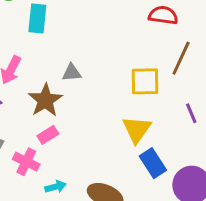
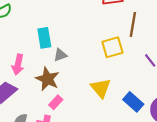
cyan rectangle: (37, 19) -> (44, 38), moved
yellow triangle: (137, 129) -> (101, 88), moved

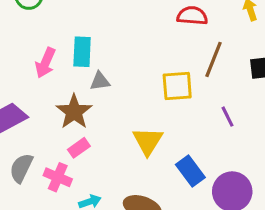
pink arrow: (18, 65) -> (45, 63), moved

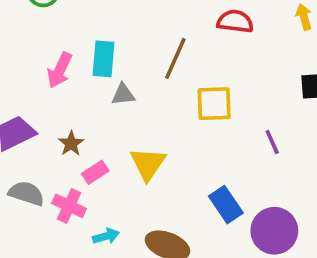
brown line: (214, 59) -> (175, 58), moved
brown star: (74, 112) -> (71, 143), moved, size x0.6
yellow triangle: (148, 141) -> (148, 164), moved
gray semicircle: (21, 168) -> (26, 193), turned 80

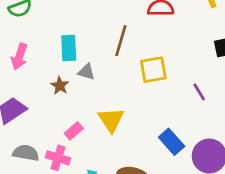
pink arrow: (60, 70) -> (19, 57), moved
gray triangle: (123, 94) -> (86, 72), turned 30
brown star: (71, 143) -> (60, 86), moved

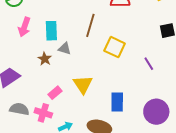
pink arrow: (19, 57) -> (24, 27), moved
yellow square: (153, 70) -> (115, 47), turned 35
blue rectangle: (172, 142) -> (117, 102), moved, turned 42

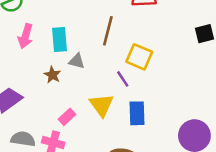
purple line: (149, 64) -> (123, 79), moved
blue rectangle: (117, 102) -> (137, 113), moved

